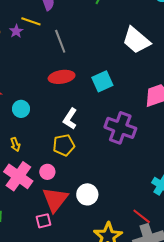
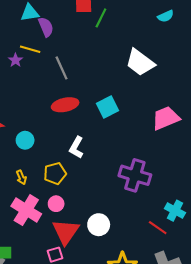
purple cross: (120, 128) -> (135, 175), moved
yellow pentagon: (64, 145) -> (55, 173), moved
red line: (142, 216) -> (158, 228), moved

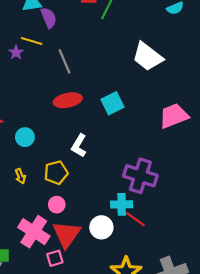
pink cross: (26, 210) -> (34, 232), moved
cyan cross: (175, 211) -> (122, 204), moved, turned -30
red line: (158, 228) -> (135, 219), moved

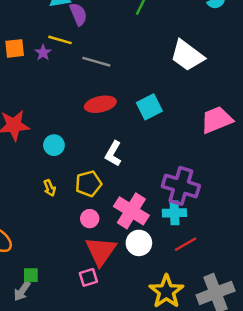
gray line: (64, 61) -> (96, 62), turned -50
cyan cross: (122, 204) -> (174, 213), moved
red line: (135, 219) -> (186, 244), moved, turned -65
pink cross: (34, 232) -> (131, 211), moved

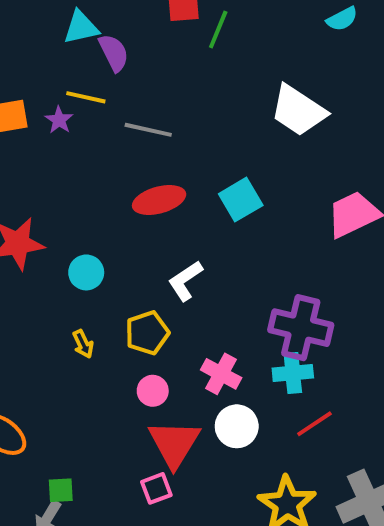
white L-shape: (113, 154) -> (185, 281), turned 30
pink cross: (131, 211) -> (221, 374), size x0.7

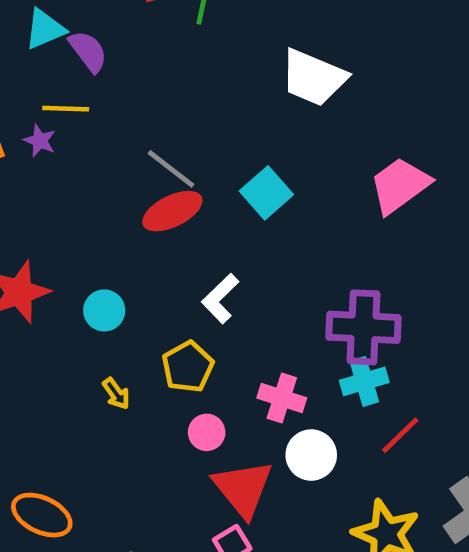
gray line: (148, 130) -> (171, 169), moved, turned 36

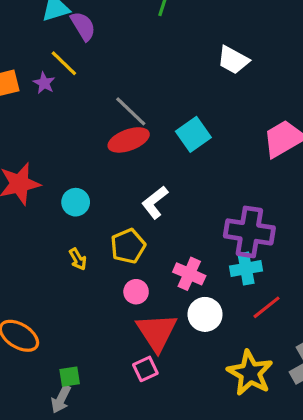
white trapezoid: (313, 78) -> (233, 60), size x0.7
yellow line: (66, 109) -> (64, 63), turned 36

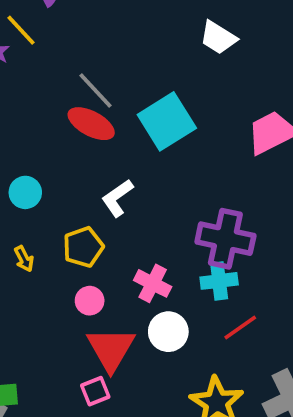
cyan square: (193, 134) -> (167, 121), size x1.4
red ellipse: (129, 140) -> (91, 124), turned 45

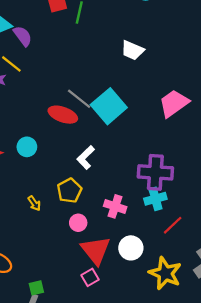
gray line: (95, 91) -> (79, 99), moved
cyan circle: (25, 192) -> (27, 147), moved
white circle: (168, 332) -> (131, 248), moved

